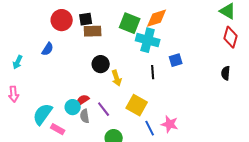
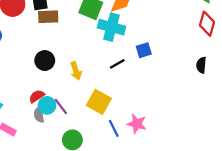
black circle: (101, 64) -> (45, 61), moved
black line: (153, 72) -> (117, 64), turned 64
cyan circle: (73, 107) -> (47, 105), moved

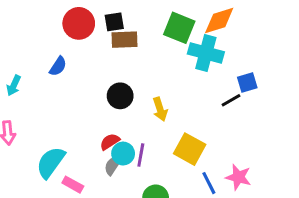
black line: (117, 64) -> (231, 100), moved
purple line: (61, 107) -> (141, 155), turned 48
gray semicircle: (39, 115) -> (113, 165), turned 42

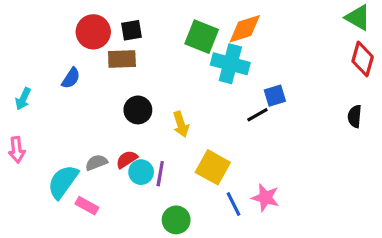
brown rectangle: (125, 40) -> (122, 59), moved
gray semicircle: (113, 165) -> (96, 163), moved, turned 36

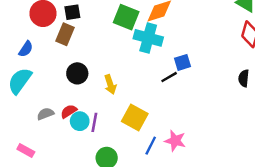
brown rectangle: (122, 59) -> (65, 34), turned -65
cyan semicircle: (63, 182) -> (20, 81), moved
blue line: (234, 204) -> (151, 146), turned 54
pink rectangle: (87, 206) -> (26, 151), moved

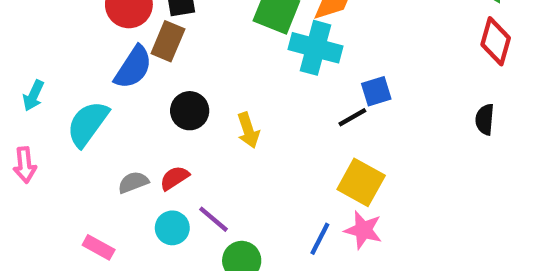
blue semicircle: (26, 49) -> (133, 67), moved, size x1.5
yellow square: (135, 117) -> (361, 182), moved
cyan circle: (80, 121) -> (172, 228), moved
purple line: (94, 122) -> (214, 219), moved, turned -60

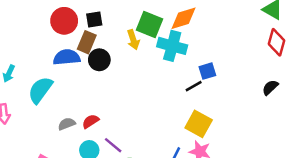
blue semicircle: (133, 67) -> (67, 57), turned -128
black circle: (190, 111) -> (99, 60), moved
black semicircle: (485, 119) -> (270, 87), turned 42
yellow arrow: (248, 130) -> (133, 40), moved

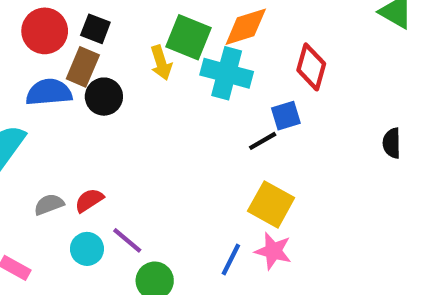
black square: (94, 20) -> (95, 29), turned 30
red diamond: (276, 42) -> (311, 67), moved
black semicircle: (270, 87) -> (392, 143), turned -48

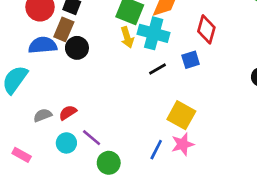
yellow arrow: (161, 63) -> (127, 37), moved
black line: (263, 141) -> (158, 69), moved
pink star: (273, 251) -> (183, 144), turned -30

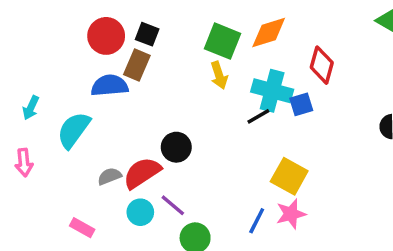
cyan cross: (154, 33) -> (272, 91), moved
black circle: (77, 48) -> (176, 147), moved
red semicircle: (68, 113) -> (142, 173), size x1.6

